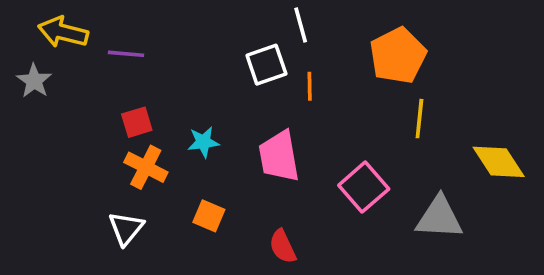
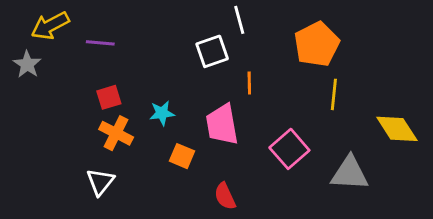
yellow arrow: (63, 32) -> (50, 26), turned -42
orange line: (310, 86) -> (249, 83), moved
orange square: (209, 216) -> (182, 156), moved

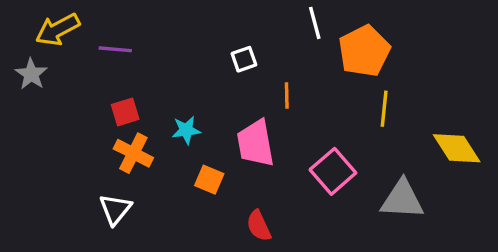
white line: (239, 20) -> (315, 23), moved
white square: (212, 51) -> (244, 59), size x0.7

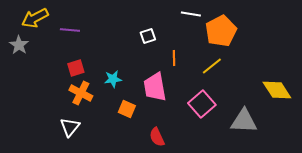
white line: (315, 23) -> (191, 14), turned -66
yellow line: (384, 109) -> (212, 66), moved, turned 45

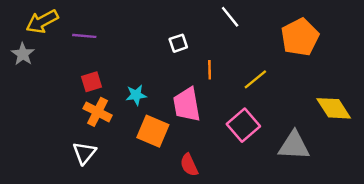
white line: (191, 14) -> (230, 17), turned 42
orange pentagon: (221, 31) -> (300, 37), moved
orange square: (127, 109) -> (153, 131), size x1.5

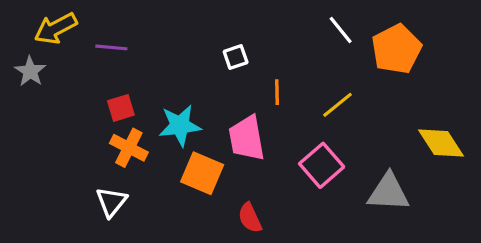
white line: (230, 17) -> (341, 30), moved
cyan star: (136, 95) -> (180, 125), size x1.5

